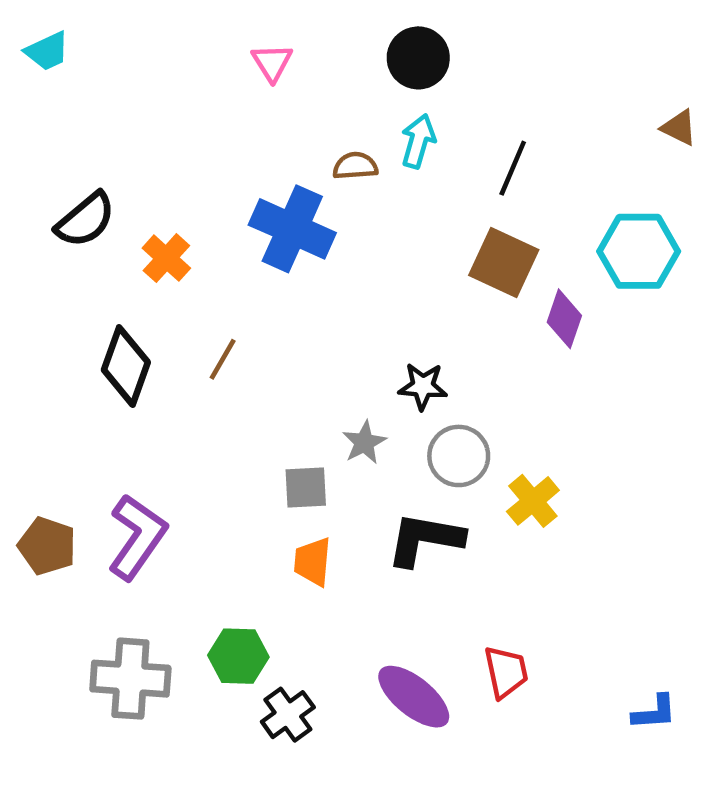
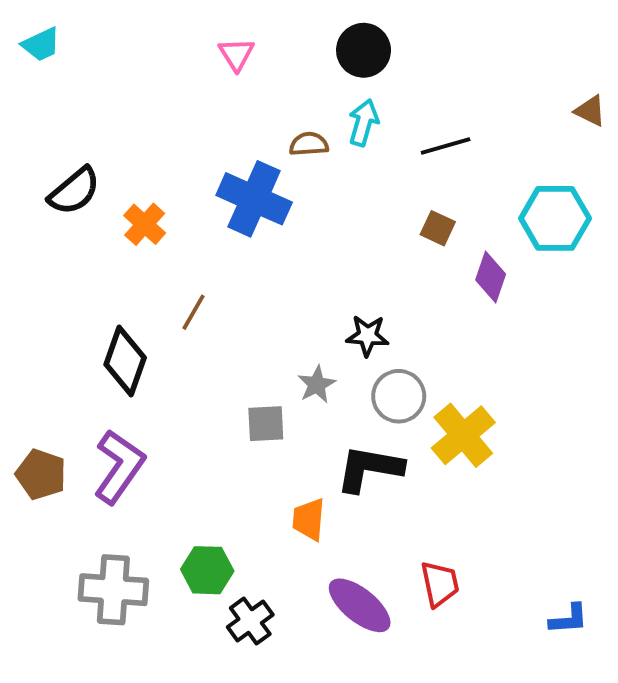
black line: (513, 168) -> (446, 146), turned 51
brown square: (504, 263) -> (438, 228), size x0.6
black diamond: (126, 366) -> (125, 361), moved
yellow cross: (533, 501) -> (463, 435), size x1.4
orange trapezoid: (313, 562) -> (309, 519), moved

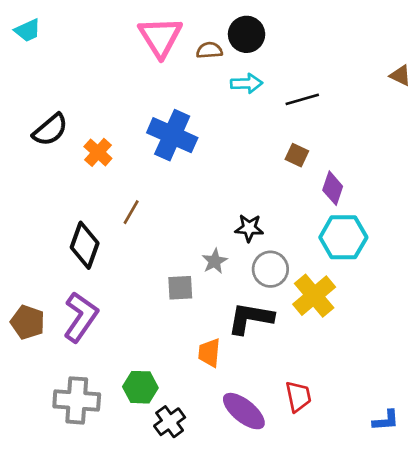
pink triangle: (236, 54) -> (160, 37), size x1.8
cyan arrow: (364, 123) -> (247, 83), turned 72
brown semicircle: (309, 144) -> (209, 50), moved
cyan hexagon: (555, 218) -> (343, 237), moved

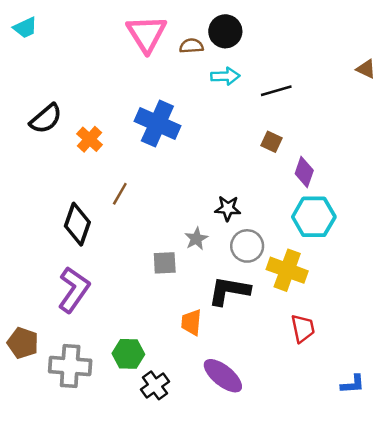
yellow cross: (314, 296) -> (287, 270), turned -30
brown pentagon: (28, 322) -> (23, 343), moved
red trapezoid: (298, 396) -> (303, 328), moved

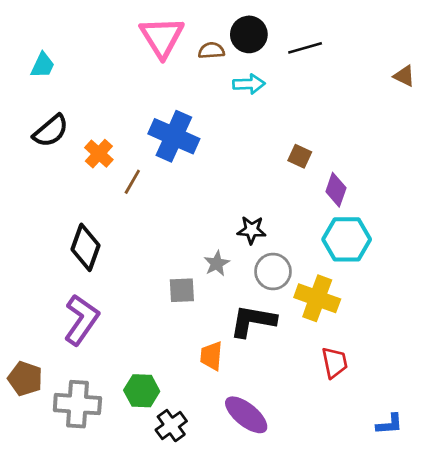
cyan trapezoid: (25, 28) -> (43, 65), moved, turned -40
black line: (276, 91) -> (305, 48), moved
brown line: (120, 194) -> (132, 182), moved

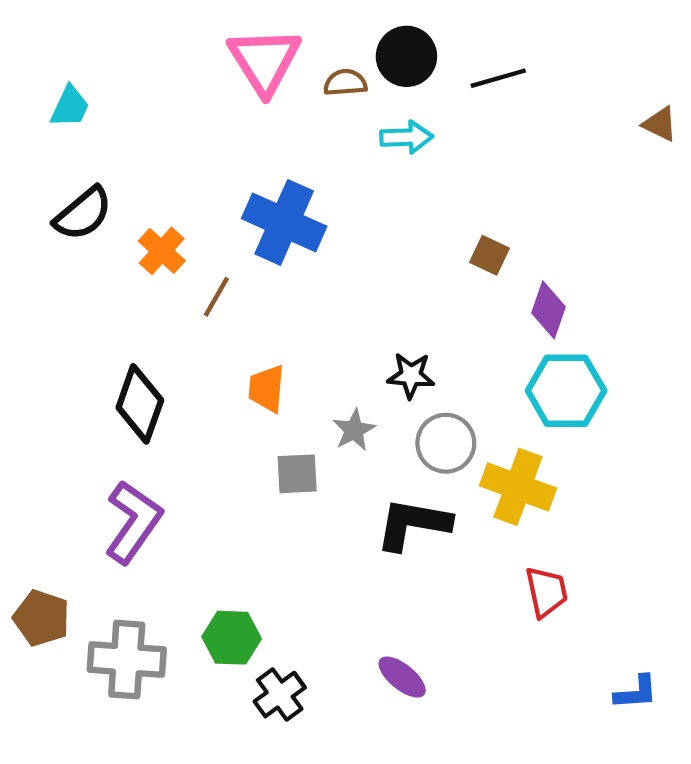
orange trapezoid: (211, 356) -> (267, 389), moved
purple ellipse: (246, 415) -> (402, 677), size x0.7

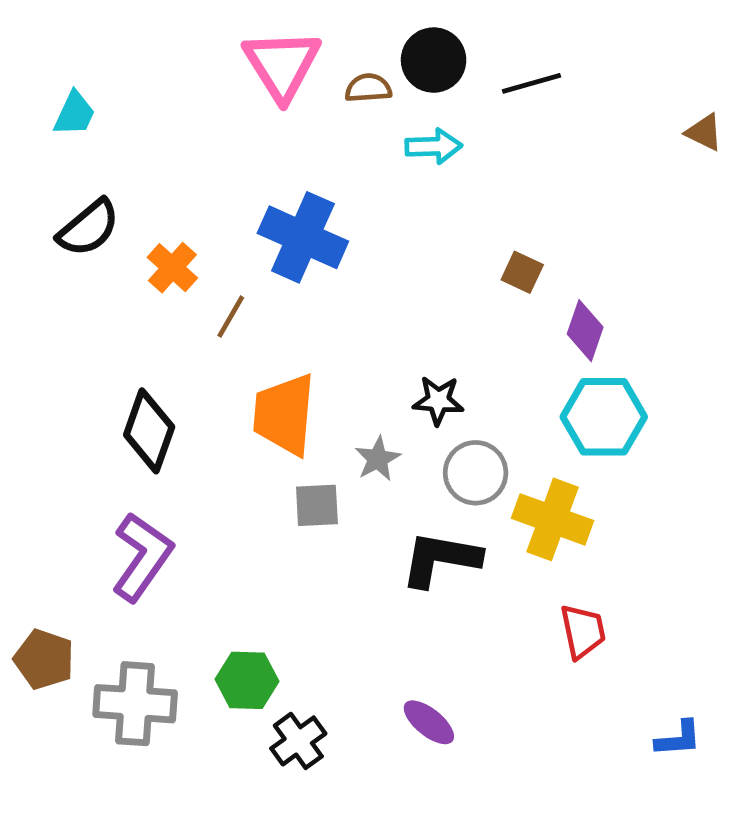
orange trapezoid: (267, 389) -> (284, 414), size x1.6

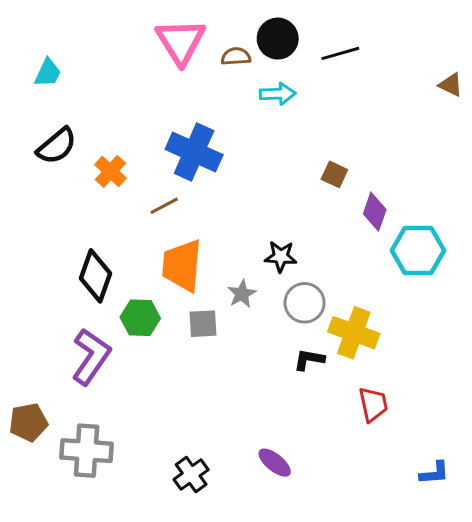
brown line: (231, 317) -> (164, 206), moved, turned 32
cyan hexagon: (604, 417) -> (418, 251), moved
black L-shape: (441, 559) -> (309, 360), moved, size x0.6
brown pentagon: (44, 659) -> (28, 422), turned -30
green hexagon: (247, 680) -> (140, 318), moved

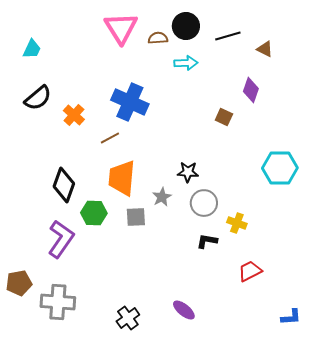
brown triangle: (451, 85) -> (265, 49), moved
purple diamond: (375, 212) -> (251, 90), moved
yellow cross: (354, 333) -> (237, 223), size x0.6
red trapezoid: (373, 404) -> (250, 271), turned -105

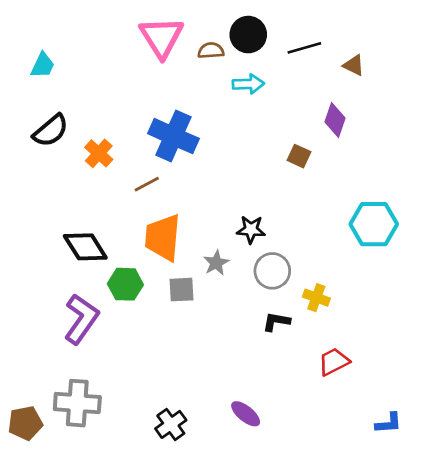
black diamond: (64, 185) -> (85, 247), turned -52
brown pentagon: (19, 283) -> (25, 423), moved

